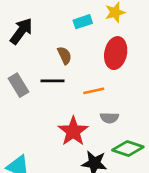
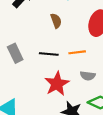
black line: (52, 81) -> (49, 54), moved
gray rectangle: (18, 85) -> (15, 53), moved

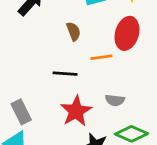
orange line: (77, 52) -> (101, 57), moved
gray rectangle: (15, 53) -> (21, 112), moved

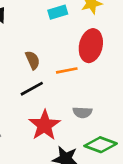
brown semicircle: (73, 31) -> (33, 60), moved
black line: (65, 74) -> (32, 89), turned -30

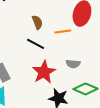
black line: (32, 89) -> (36, 44), turned 54

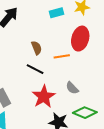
gray semicircle: (73, 64) -> (72, 88), turned 40

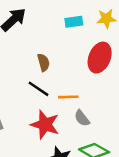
orange line: (62, 56) -> (68, 97), moved
red star: (44, 97) -> (45, 125), turned -30

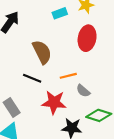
brown semicircle: (44, 62) -> (42, 52), size x1.6
black line: (38, 89) -> (32, 78), moved

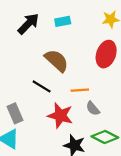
cyan rectangle: (60, 13) -> (63, 21), moved
brown semicircle: (42, 52) -> (57, 61), turned -30

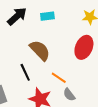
black line: (42, 86) -> (25, 72), turned 30
orange line: (80, 90) -> (59, 78), turned 35

